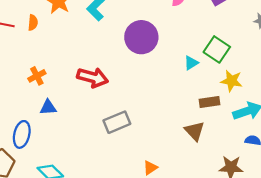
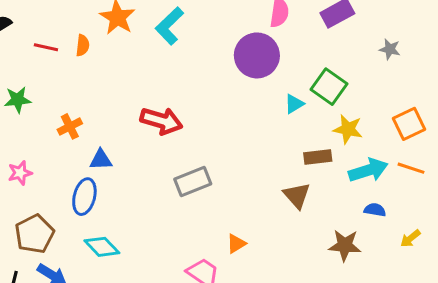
purple circle: (141, 37) -> (257, 55), moved
orange cross: (37, 76) -> (70, 126), moved
blue ellipse: (22, 134) -> (84, 197), moved

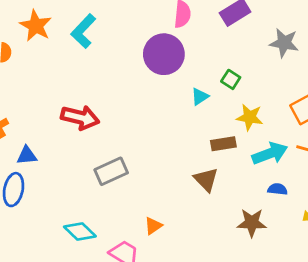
gray star: (390, 49) -> (284, 43), size x1.5
green square: (329, 87) -> (231, 79), size x0.6
cyan diamond: (102, 247) -> (80, 231), moved

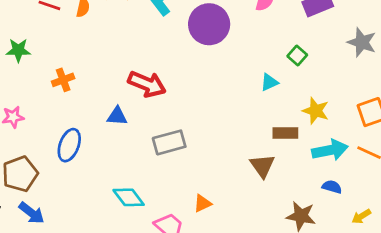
purple circle: (164, 54) -> (209, 24), moved
green square: (231, 79) -> (297, 56), moved
blue triangle: (27, 155) -> (117, 116), moved

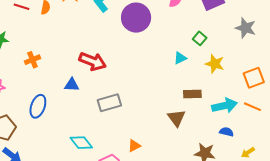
yellow star: (316, 111) -> (215, 64), moved

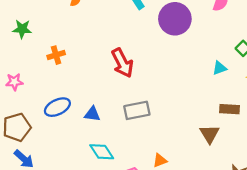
red arrow: (93, 61) -> (122, 63), turned 36
blue triangle: (72, 85) -> (92, 114), moved
blue ellipse: (38, 106) -> (57, 107), turned 40

